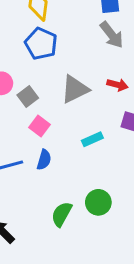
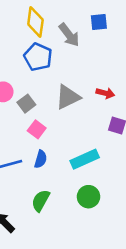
gray arrow: (112, 35) -> (69, 35), moved
cyan rectangle: (92, 139) -> (85, 159), moved, size x1.5
green semicircle: (62, 214) -> (41, 201), moved

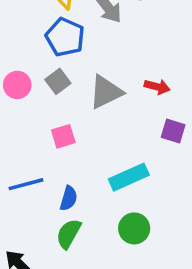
gray square: (26, 104) -> (58, 81), moved
pink square: (37, 129) -> (63, 136), turned 36
blue semicircle: (41, 159) -> (69, 198), moved

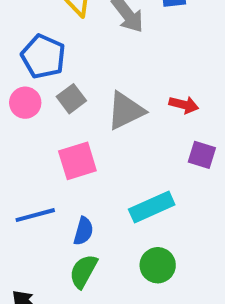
blue pentagon: (65, 37) -> (43, 57), moved
pink square: (63, 136) -> (77, 161), size x1.4

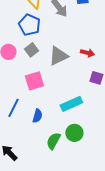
blue pentagon: (43, 57) -> (29, 25), moved
blue line: (35, 215) -> (13, 108), turned -48
green semicircle: (83, 271) -> (53, 141), moved

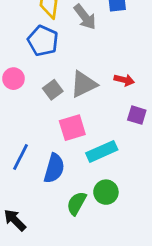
gray square: (31, 50) -> (53, 90), moved
pink square: (34, 81) -> (72, 128), moved
blue semicircle: (37, 116) -> (54, 168), size x1.5

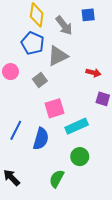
gray triangle: (84, 84) -> (58, 56), moved
green semicircle: (77, 203) -> (57, 179), moved

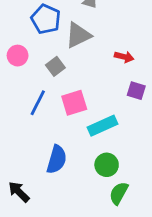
blue line: (16, 130) -> (38, 103), moved
blue semicircle: (41, 139) -> (57, 159), moved
green semicircle: (57, 179) -> (119, 193), moved

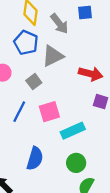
red arrow: (124, 57) -> (91, 74), size x1.5

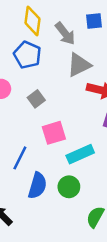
gray triangle: (53, 56) -> (79, 65), moved
blue line: (19, 112) -> (20, 158), moved
green circle: (76, 163) -> (69, 187), moved

